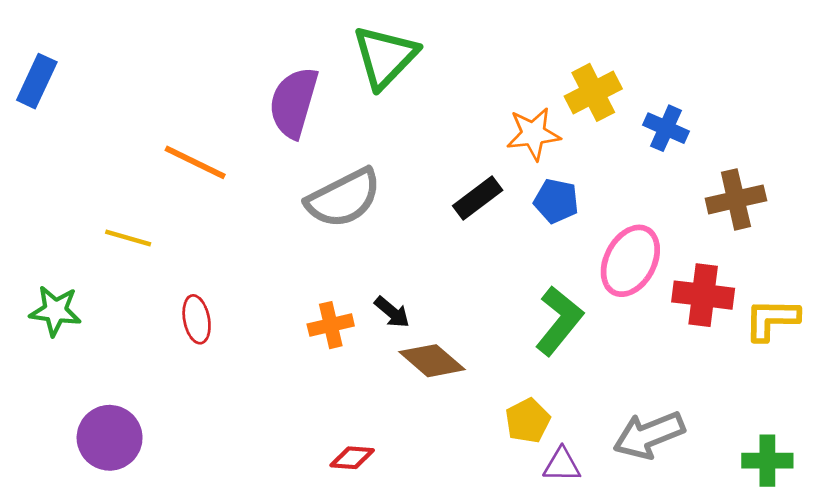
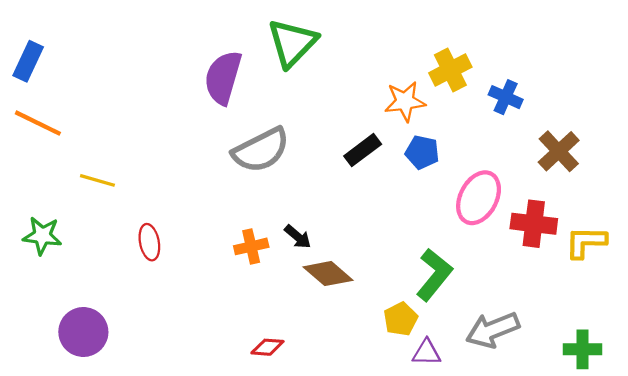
orange line: (195, 162) -> (38, 123), moved
brown cross: (736, 199) -> (559, 151), turned -30
green L-shape: (559, 321) -> (434, 275), moved

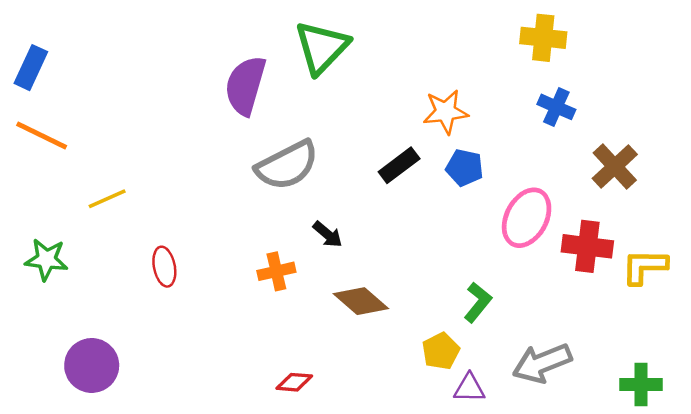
yellow cross: (450, 70) -> (543, 38), moved, turned 33
yellow line: (97, 180) -> (107, 199), turned -40
black arrow: (298, 237) -> (328, 234), moved
green L-shape: (434, 275) -> (478, 302), size x0.7

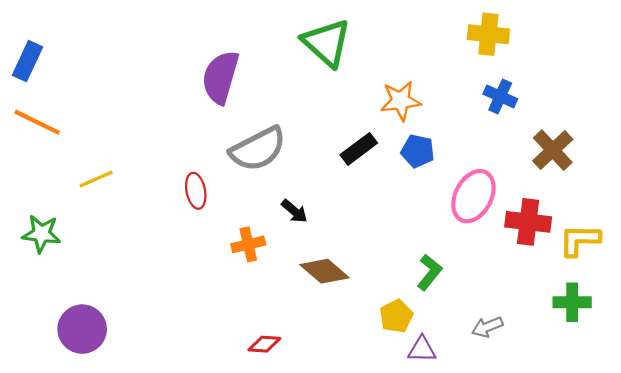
green triangle: (322, 47) -> (327, 43), moved, turned -32
red ellipse: (164, 267) -> (196, 191), moved
gray arrow: (542, 363) -> (487, 327), size x0.6
green cross: (641, 385) -> (572, 302), moved

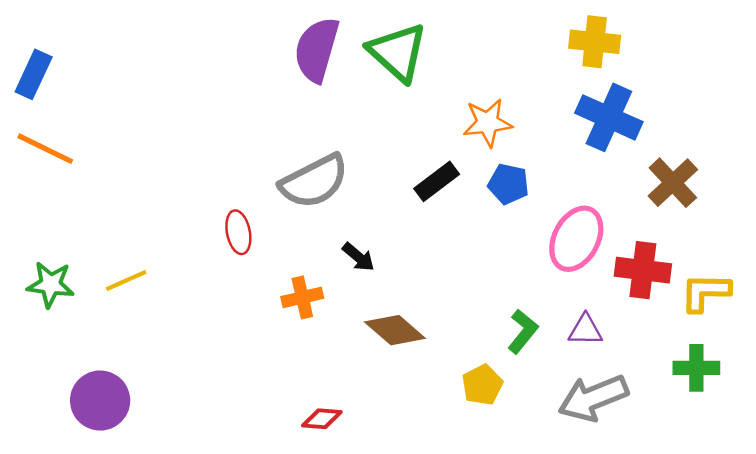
purple semicircle: (220, 77) -> (317, 50), moved
blue cross: (500, 96) -> (609, 117), size x1.6
yellow line: (96, 179) -> (126, 280), moved
gray arrow: (487, 327) -> (593, 398), size x1.8
purple triangle: (422, 349) -> (585, 330), moved

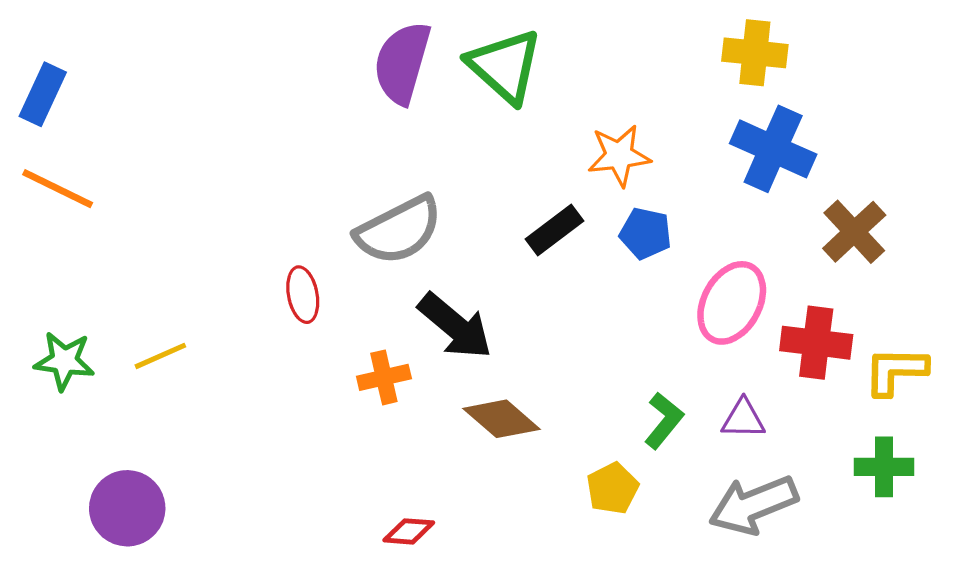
black arrow: (358, 257) -> (455, 326), size x1.8

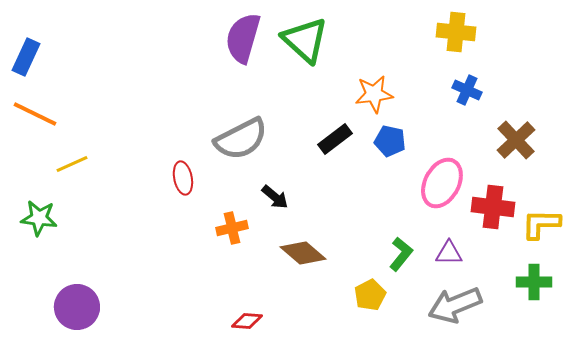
blue cross: (773, 149) -> (467, 90), size x0.6
black arrow: (455, 326) -> (275, 197), size x0.6
yellow line: (160, 356) -> (72, 164), moved

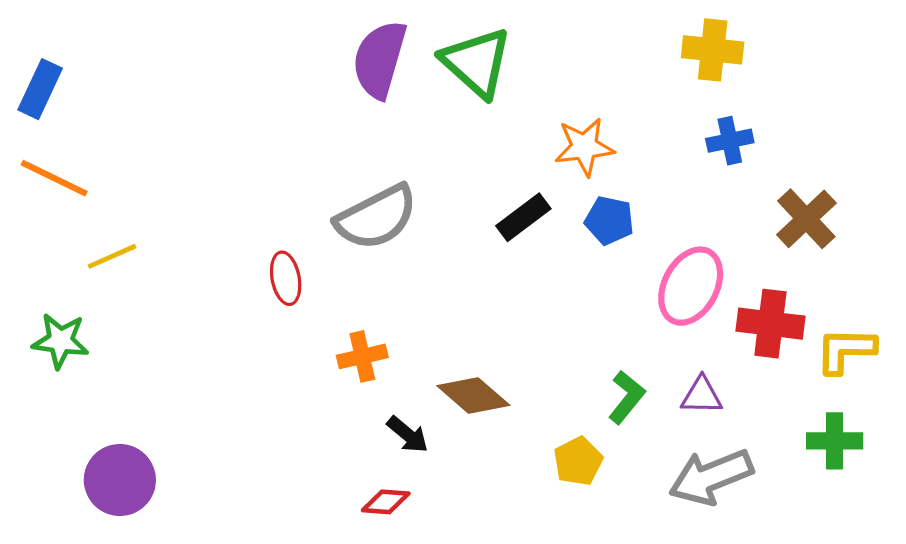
blue cross: (467, 90) -> (730, 141), turned -36
black arrow: (275, 197) -> (408, 435), moved

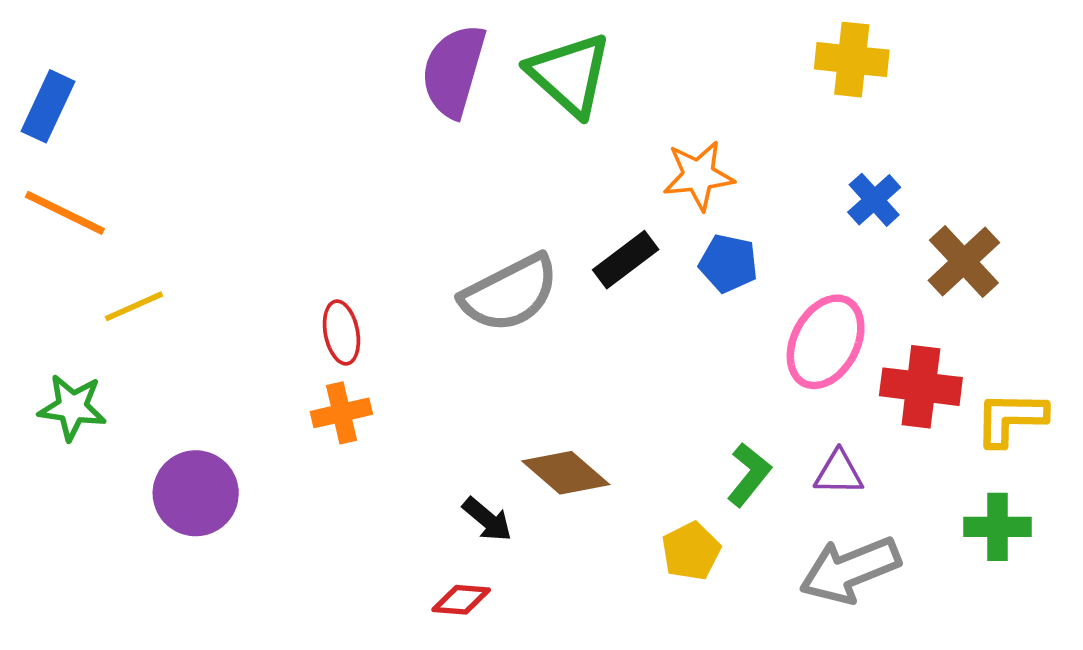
blue cross: (730, 141) -> (874, 200), moved, turned -30
gray semicircle: (376, 217) -> (510, 293), moved
orange cross: (362, 356) -> (341, 413), moved
purple circle: (120, 480) -> (196, 493), moved

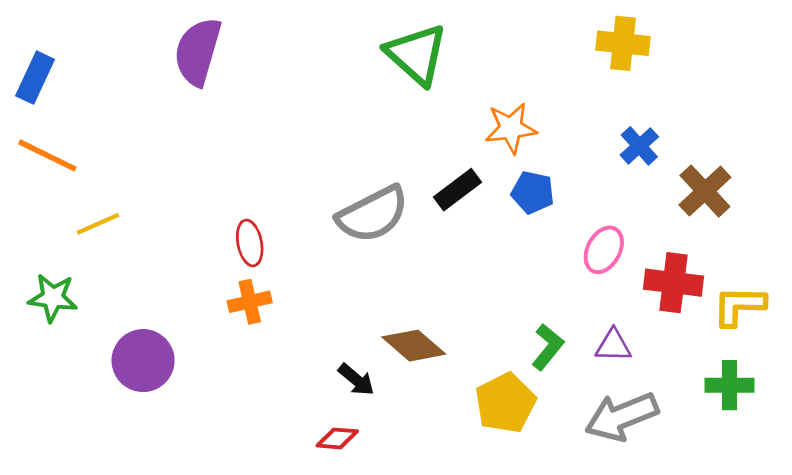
purple semicircle: (454, 71) -> (198, 52), moved
pink ellipse: (826, 342) -> (604, 250), size x0.7
yellow pentagon: (691, 551) -> (505, 403), size x1.4

